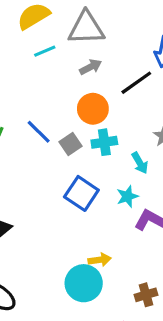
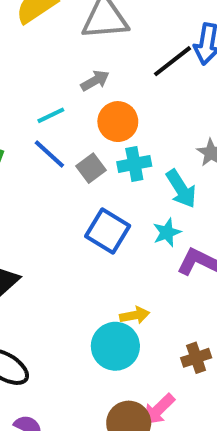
cyan line: (45, 51) -> (51, 115), moved
gray arrow: (91, 67) -> (95, 81), moved
black line: (136, 83) -> (172, 61), moved
cyan arrow: (140, 163) -> (181, 189), size x1.4

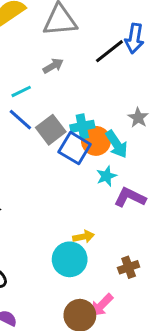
orange circle: (118, 122) -> (96, 141), moved
gray square: (91, 168) -> (51, 130), size x1.4
blue square: (108, 231) -> (75, 148), moved

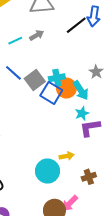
cyan line: (21, 91) -> (15, 41), moved
cyan star: (106, 176) -> (82, 113), moved
purple L-shape: (130, 197) -> (90, 128), turned -35
yellow arrow: (83, 237) -> (67, 156), moved

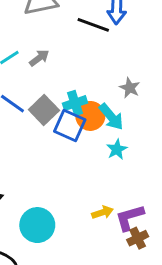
black line: (76, 25) -> (93, 25), turned 65
gray arrow: (37, 35) -> (39, 58), moved
purple L-shape: (90, 128) -> (129, 218), moved
cyan circle: (48, 171) -> (37, 225), moved

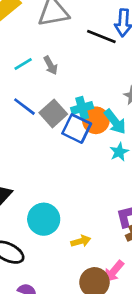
gray arrow: (39, 58) -> (51, 65), turned 96
yellow arrow: (102, 212) -> (81, 241), moved

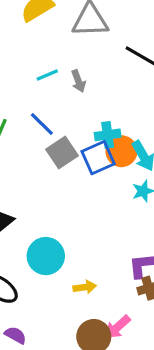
gray square: (53, 113) -> (62, 152), moved
blue square: (77, 129) -> (98, 158), turned 32

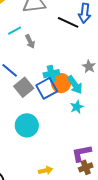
cyan line: (47, 75) -> (15, 31), moved
cyan circle: (46, 256) -> (27, 125), moved

